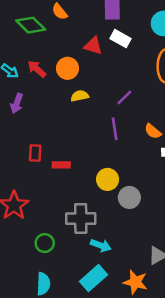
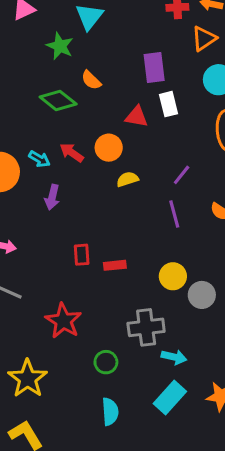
white rectangle: (120, 39) -> (169, 104), turned 54

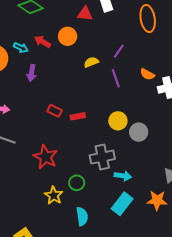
yellow semicircle: (127, 179) -> (91, 62), moved
red rectangle: (82, 255) -> (55, 111), turned -56
yellow star: (28, 379) -> (54, 195), moved, size x0.7

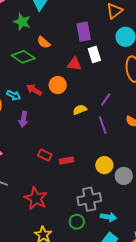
green circle: (77, 183) -> (77, 222), moved

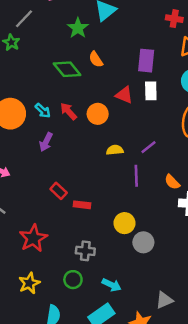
gray cross: (89, 199) -> (85, 251), moved, size x0.7

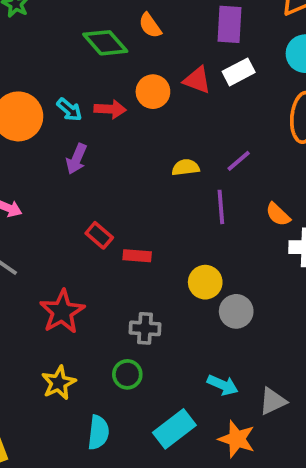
white rectangle: (151, 91) -> (239, 72), turned 66
red arrow: (68, 111) -> (110, 109), turned 138
orange circle: (98, 114) -> (153, 92), moved
cyan arrow: (111, 285) -> (223, 385), moved

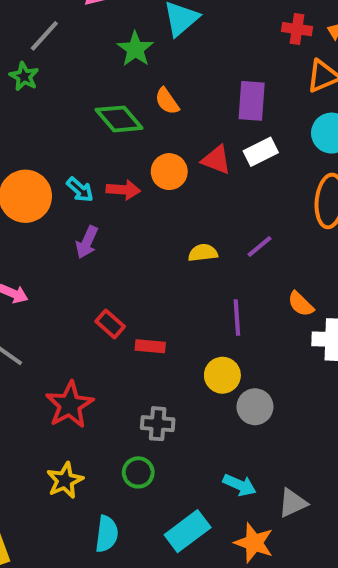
purple line: (221, 207) -> (237, 317), moved

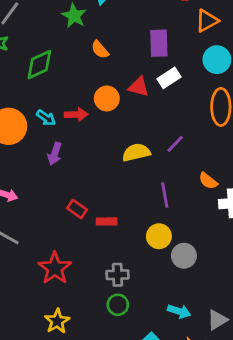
green diamond: (119, 119) -> (39, 65), moved, turned -68
yellow semicircle: (203, 253) -> (136, 152), size x1.4
green circle: (138, 472) -> (118, 305), moved

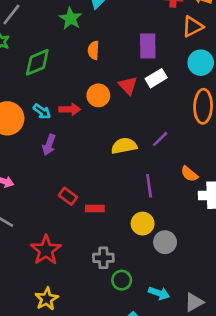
orange semicircle: (100, 50) -> (93, 50), turned 42
red triangle: (139, 87) -> (128, 86), turned 30
green circle: (118, 305) -> (122, 280), moved

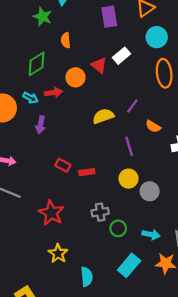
purple rectangle: (148, 46) -> (109, 17), moved
green diamond: (37, 62) -> (37, 64), moved
orange semicircle: (189, 174) -> (153, 126), moved

